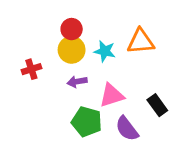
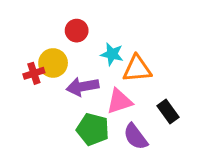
orange triangle: (141, 41) -> (137, 69), moved
yellow circle: (72, 50) -> (53, 63), moved
purple arrow: (77, 82) -> (83, 87), size x1.5

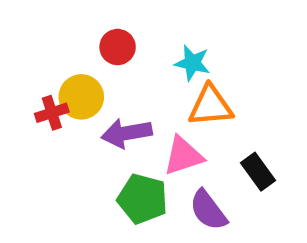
cyan star: (112, 54) -> (192, 63), moved

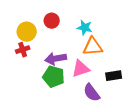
yellow circle: (81, 97) -> (27, 32), moved
black rectangle: (258, 172) -> (114, 76), turned -63
green pentagon: (142, 199) -> (54, 77), moved

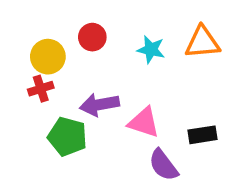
orange triangle: (93, 47) -> (202, 42), moved
pink triangle: (81, 69) -> (144, 122), turned 36
green pentagon: (54, 77) -> (67, 137), moved

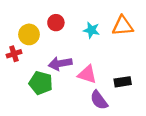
red cross: (41, 89) -> (14, 54), moved

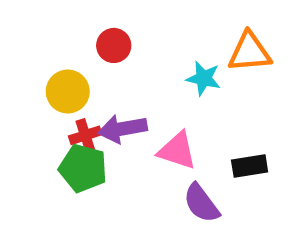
cyan star: (91, 30) -> (204, 78), moved
yellow circle: (29, 34) -> (68, 91), moved
red cross: (14, 54) -> (85, 135), moved

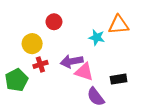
purple arrow: (122, 129) -> (72, 61), moved
green pentagon: (83, 168) -> (16, 80), moved, turned 30

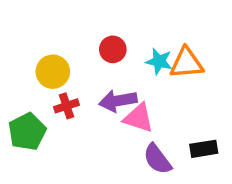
red circle: (54, 22) -> (113, 49), moved
orange triangle: (119, 25) -> (187, 63), moved
black rectangle: (119, 79) -> (204, 149), moved

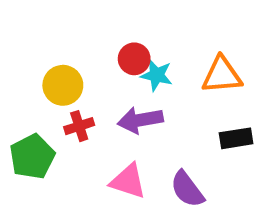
cyan star: (159, 61) -> (157, 75), moved
pink triangle: (139, 118) -> (128, 181), moved
black rectangle: (204, 149) -> (236, 138), moved

